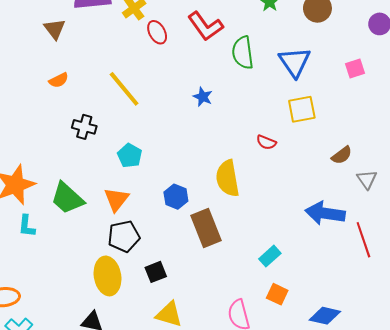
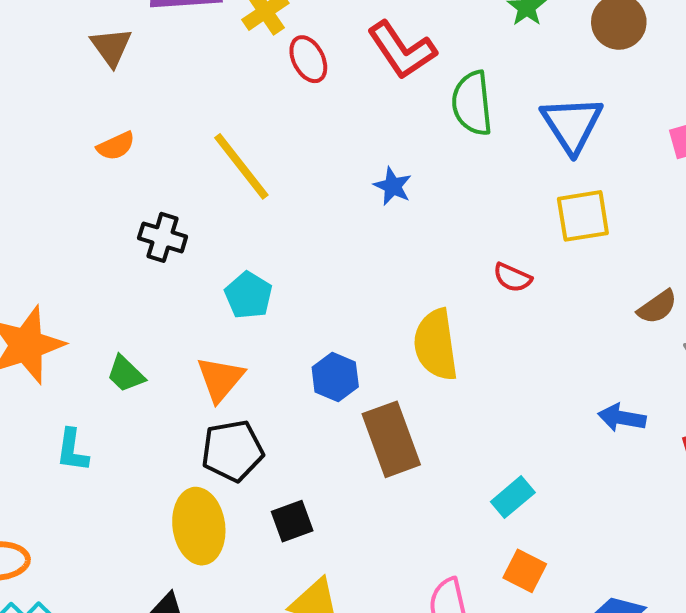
green trapezoid: (67, 198) -> (126, 374), size x0.6
blue arrow: (325, 213) -> (622, 418), size x0.6
cyan L-shape: (27, 226) -> (72, 450), moved

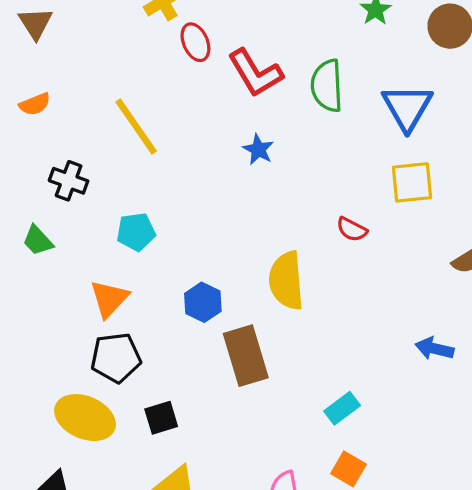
red L-shape: (402, 50) -> (255, 73), moved
cyan pentagon: (248, 295) -> (136, 232), turned 30
green trapezoid: (126, 374) -> (38, 241), moved
yellow ellipse: (199, 526) -> (85, 418), turned -62

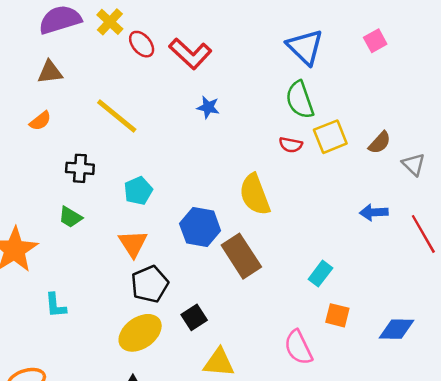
brown triangle: (35, 23) -> (50, 72), moved, turned -48
green semicircle: (327, 86) -> (300, 100), moved
yellow square: (412, 182) -> (330, 137), moved
blue hexagon: (203, 302) -> (200, 227), size x1.4
yellow ellipse: (85, 418) -> (140, 333), turned -42

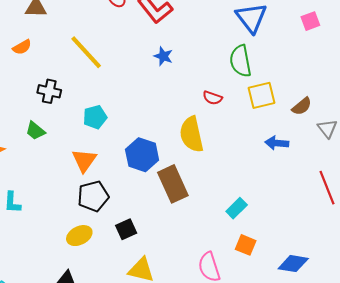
red semicircle: (291, 145) -> (212, 98), moved
blue arrow: (374, 212) -> (277, 143), moved
yellow ellipse: (140, 333) -> (79, 236), size x0.7

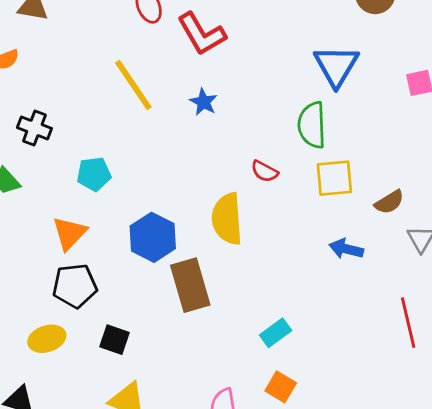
yellow line: (86, 52) -> (133, 85), moved
black square: (126, 229) -> (115, 340), turned 35

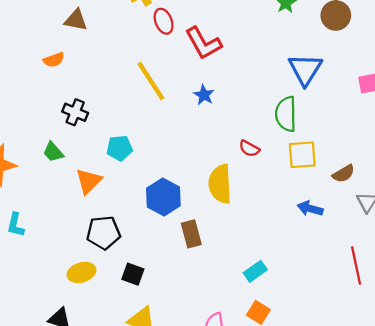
orange triangle: (70, 233) -> (89, 181), moved
brown rectangle: (190, 285) -> (191, 234), size x0.7

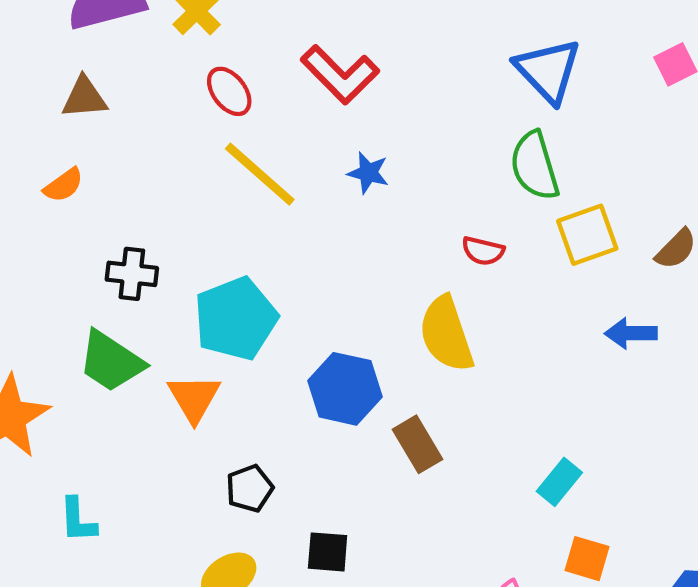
red ellipse: (164, 21) -> (229, 91), moved
cyan pentagon: (120, 148) -> (236, 319), size x1.6
green trapezoid: (53, 152) -> (111, 361), size x1.6
black pentagon: (103, 233) -> (250, 488), size x0.7

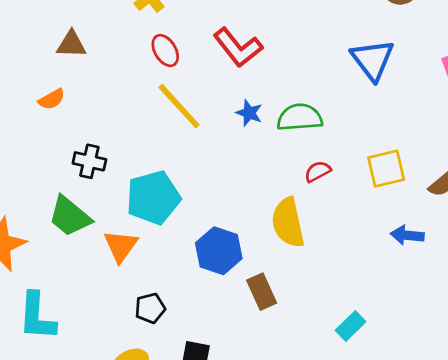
green semicircle: (535, 166) -> (300, 117), moved, turned 96
red semicircle: (483, 251) -> (318, 172), turned 132
cyan L-shape: (78, 520) -> (37, 316), size x1.6

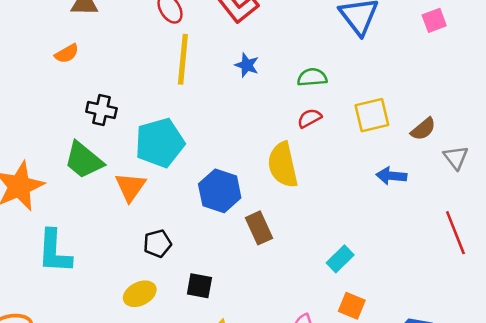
yellow line: (179, 106) -> (183, 59), turned 48
green semicircle: (300, 117) -> (312, 77), moved, size x0.7

